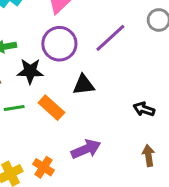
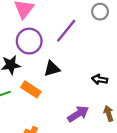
purple arrow: (86, 149) -> (78, 114), moved

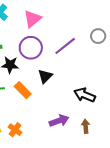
black triangle: (52, 69) -> (45, 76), turned -42
black arrow: (100, 80) -> (85, 95), size x1.5

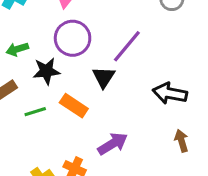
purple line: (65, 46) -> (127, 46), moved
purple arrow: (59, 121) -> (113, 144), moved

